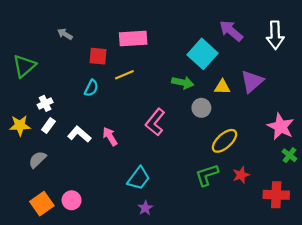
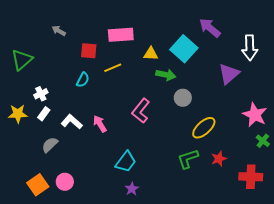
white arrow: (275, 35) -> (250, 48), moved
yellow triangle: (222, 87) -> (151, 54), moved
gray semicircle: (37, 160) -> (50, 145), moved

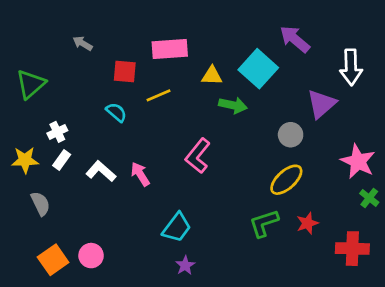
cyan semicircle: (83, 80) -> (116, 112), turned -77
gray circle: (183, 98) -> (291, 135), moved
gray semicircle: (50, 145) -> (40, 204), moved, turned 108

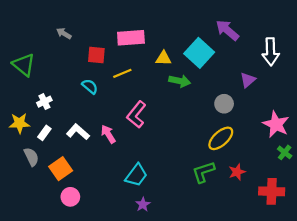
green triangle: (31, 84) -> (24, 65), turned -40
purple triangle: (321, 104) -> (248, 80), size x0.7
pink L-shape: (198, 156) -> (136, 115), moved
white rectangle: (62, 160) -> (44, 133), moved
orange square: (53, 260) -> (61, 169), moved

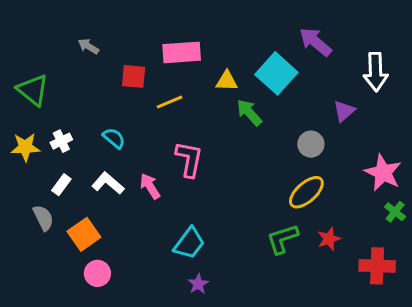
green arrow: (180, 81) -> (249, 113), turned -144
cyan semicircle: (90, 86) -> (114, 138), moved
pink L-shape: (136, 115) -> (189, 159), turned 152
yellow star: (19, 123) -> (25, 147), moved

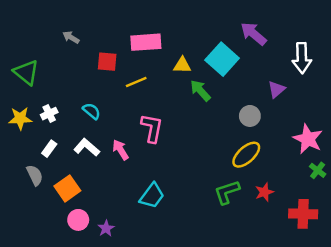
purple star: (198, 284) -> (106, 228), moved

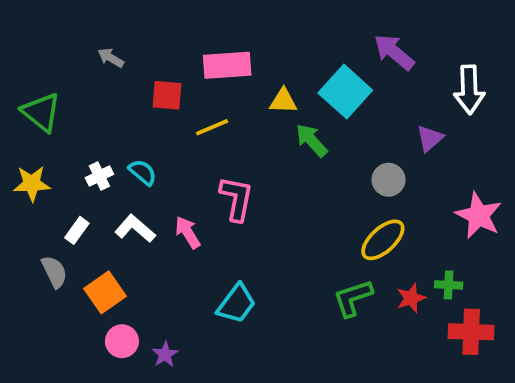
white cross: (49, 114) -> (99, 176), moved
green cross: (318, 170) -> (449, 285), moved, turned -35

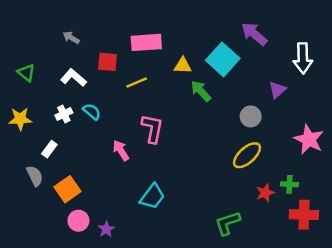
green triangle: (41, 112) -> (26, 73), size x0.7
white L-shape: (135, 229) -> (74, 78), moved
green L-shape: (353, 298) -> (228, 223), moved

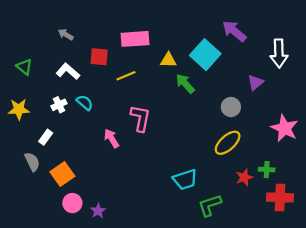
cyan trapezoid: (152, 196) -> (185, 180), moved, turned 35

